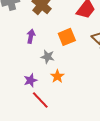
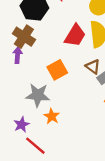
purple arrow: (31, 36) -> (18, 55), moved
gray star: (48, 57) -> (38, 95), size x1.5

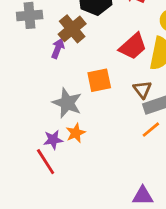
purple star: (21, 125) -> (53, 140), moved

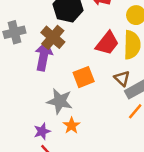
purple arrow: (58, 48) -> (44, 56), size x1.6
purple star: (53, 140) -> (42, 131), moved

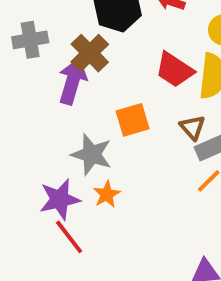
red trapezoid: (107, 43) -> (174, 70), turned 80
purple star: (42, 131) -> (60, 199), size x1.5

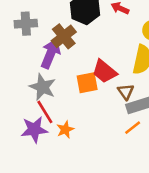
red trapezoid: (174, 70) -> (104, 71), moved
gray star: (92, 154) -> (43, 87), moved
red line: (69, 237) -> (45, 112), moved

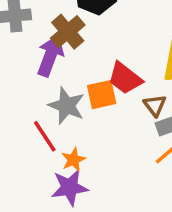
gray star: (43, 87) -> (67, 106), moved
purple star: (34, 130) -> (70, 187), moved

